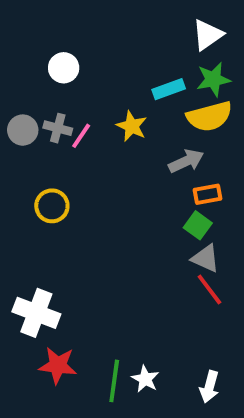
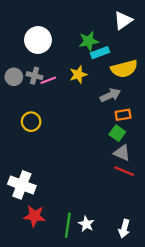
white circle: (64, 68) -> (38, 40), size x1.5
green star: (213, 79) -> (89, 41), moved
yellow star: (132, 126) -> (78, 75), turned 30
pink line: (81, 136) -> (48, 80), turned 35
red line: (209, 290) -> (124, 171), turned -30

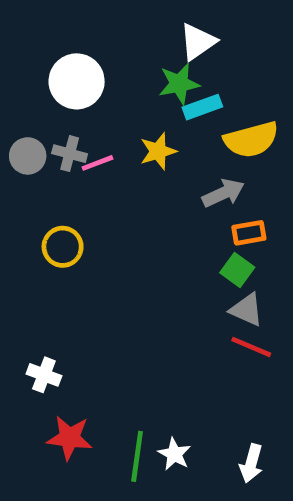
white triangle: (123, 20) -> (198, 42), moved
white cross: (22, 185) -> (44, 375), size x0.6

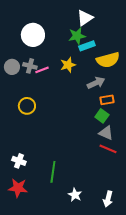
red star: (70, 438) -> (18, 188), moved
green line: (137, 456) -> (53, 172), moved

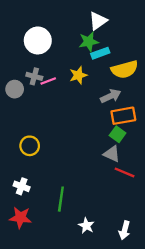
gray circle: (12, 67) -> (15, 89), moved
orange rectangle: (107, 100) -> (123, 116), size x1.5
yellow circle: (27, 106) -> (30, 146), moved
gray triangle: (106, 133) -> (112, 154), moved

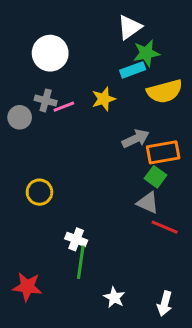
green star: (89, 42) -> (146, 53), moved
gray arrow: (111, 96) -> (136, 139), moved
white cross: (22, 186) -> (76, 239), moved

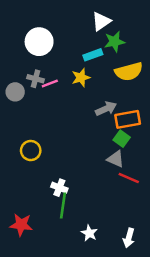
cyan rectangle: (133, 70) -> (93, 55), moved

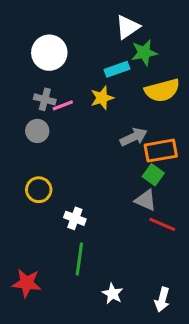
gray circle: (15, 92) -> (37, 131), moved
white cross: (59, 188) -> (75, 218), moved

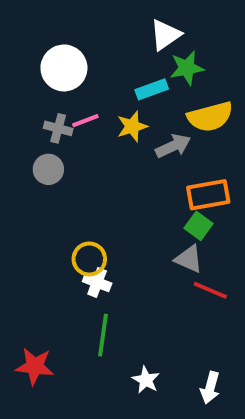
pink line: (63, 105) -> (85, 121), moved
gray arrow: (134, 137) -> (173, 146), moved
yellow circle: (39, 190) -> (89, 259), moved

